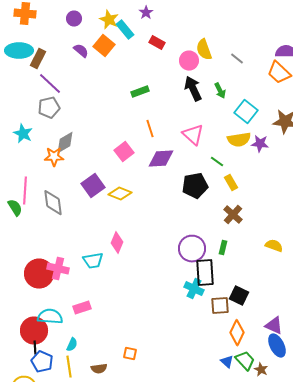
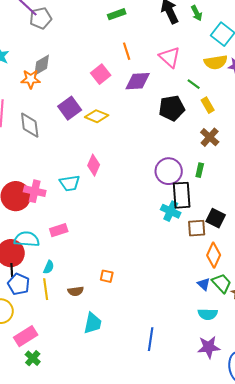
gray pentagon: (49, 108) -> (41, 18), moved

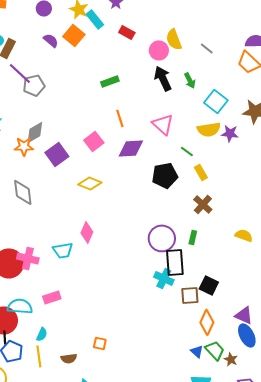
purple square: (70, 108) -> (57, 154), moved

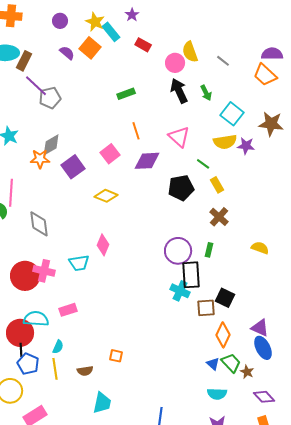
gray diamond: (23, 192) -> (39, 224), moved

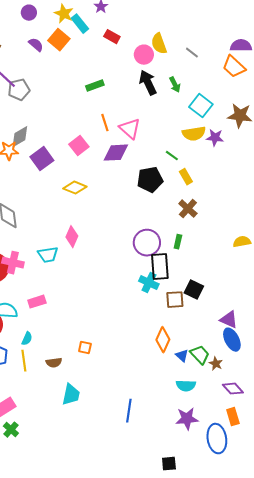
pink triangle: (179, 137) -> (130, 129), moved
yellow semicircle: (260, 248) -> (242, 242), moved, turned -30
orange diamond: (223, 335) -> (163, 340), moved

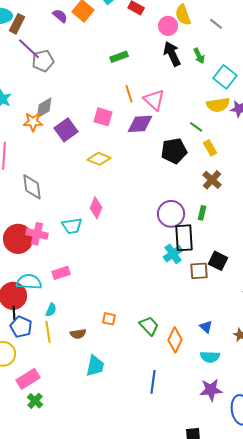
pink square: (79, 146) -> (103, 117), turned -36
cyan cross: (149, 283) -> (173, 254), turned 30
orange diamond: (163, 340) -> (175, 340), moved
green trapezoid: (200, 355) -> (149, 326), moved

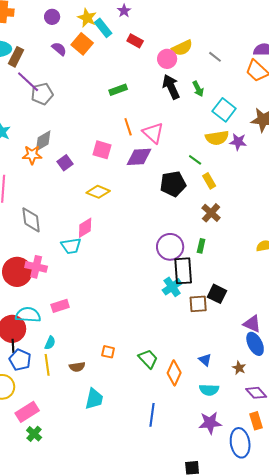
yellow semicircle: (183, 15) -> (182, 48), turned -95
purple square: (66, 130) -> (65, 163), size x0.7
pink diamond: (96, 208) -> (85, 228), moved, turned 35
cyan trapezoid: (72, 226) -> (71, 246), moved

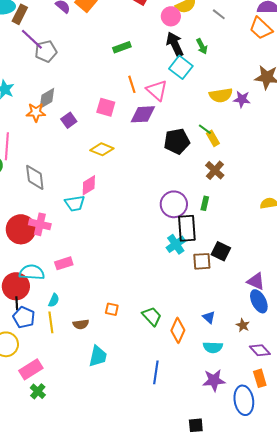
cyan square: (224, 110) -> (181, 67), moved
green line: (195, 160) -> (205, 129), moved

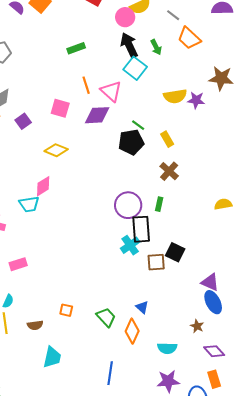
orange trapezoid: (261, 28) -> (189, 38), moved
green line: (205, 129) -> (138, 125), moved
blue triangle: (209, 317) -> (142, 307), moved

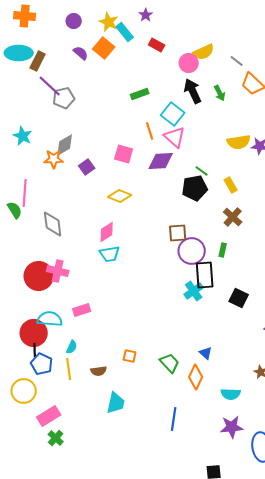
cyan square: (135, 68) -> (173, 114), moved
cyan trapezoid: (29, 204) -> (110, 254), moved
brown square: (156, 262) -> (178, 233), moved

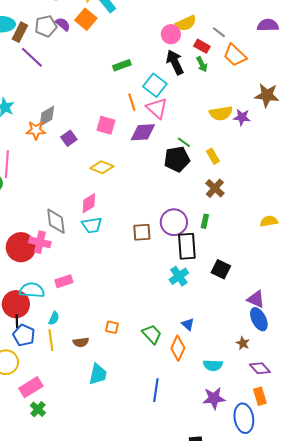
red rectangle: (157, 45) -> (202, 46), moved
gray pentagon: (64, 98) -> (46, 26), moved
gray diamond: (53, 224) -> (56, 221), moved
brown square: (178, 233) -> (142, 232), moved
cyan cross: (194, 291) -> (179, 276), moved

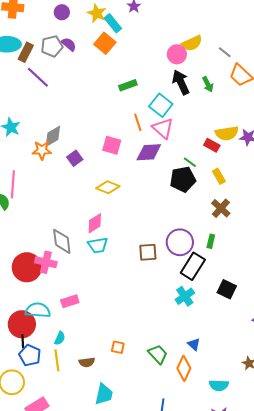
orange square: (86, 19) -> (105, 43), moved
red rectangle: (202, 46) -> (212, 145), moved
black rectangle: (187, 246) -> (193, 266), turned 36

